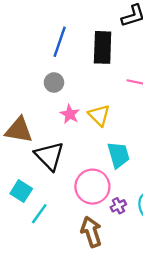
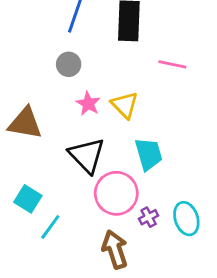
black triangle: (49, 156) -> (87, 155), moved

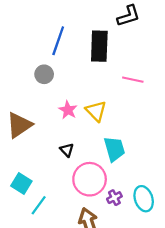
gray circle: (69, 64) -> (44, 74), moved
brown triangle: (25, 123) -> (19, 125), turned -44
black triangle: (87, 155) -> (67, 150), size x0.5

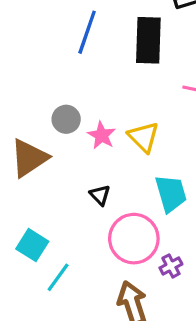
gray circle: (44, 74) -> (66, 119), moved

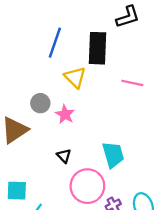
yellow triangle: (144, 137) -> (75, 77), moved
cyan square: (32, 245) -> (17, 191), turned -30

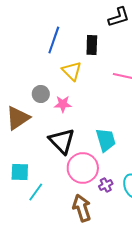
black rectangle: (97, 48) -> (92, 45), size x0.7
pink star: (65, 114) -> (63, 104), turned -30
black triangle: (64, 156) -> (62, 141), size x2.0

